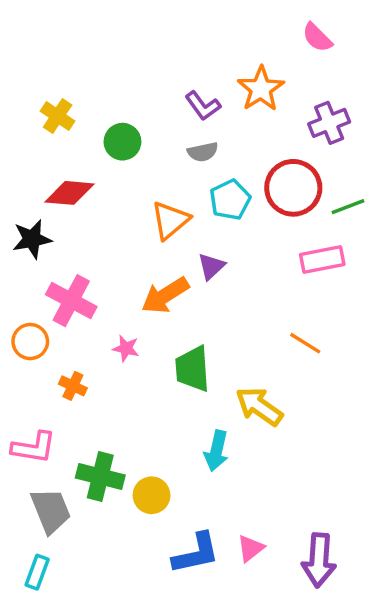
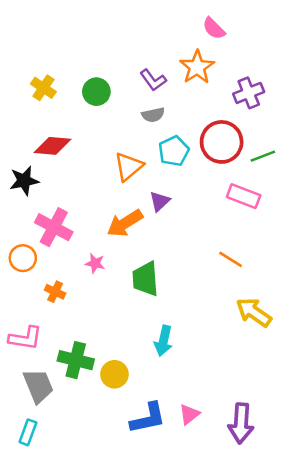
pink semicircle: (317, 37) -> (214, 28), moved
green circle: (122, 142) -> (96, 92), moved
pink rectangle: (322, 260) -> (244, 196), turned 32
yellow arrow: (259, 406) -> (254, 312), moved

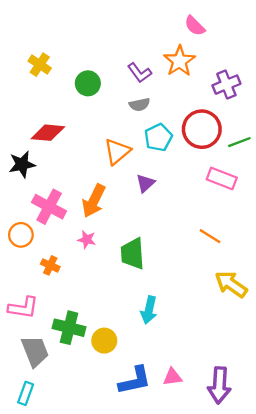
yellow cross: (43, 88) -> (40, 65), moved
orange arrow: (125, 223) -> (94, 201), moved, turned -32
pink triangle: (189, 414) -> (172, 377), turned 30

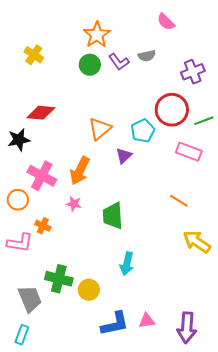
orange star: (179, 61) -> (97, 35), moved
green circle: (88, 83) -> (90, 65), moved
gray semicircle: (140, 104) -> (147, 56), moved
cyan pentagon: (158, 137) -> (143, 131), moved
pink L-shape: (23, 308) -> (20, 243), moved

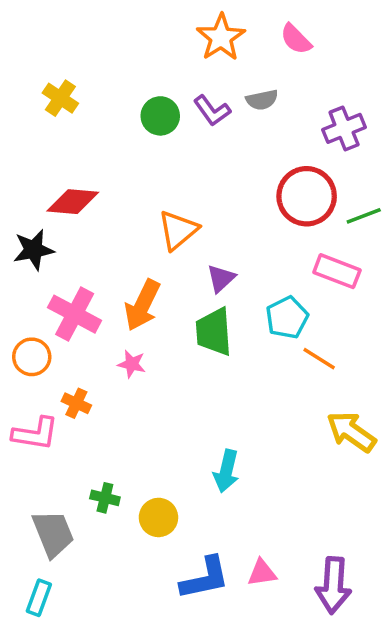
orange star: (97, 35) -> (221, 37), moved
cyan pentagon: (143, 131) -> (287, 318), moved
green trapezoid: (113, 216) -> (214, 332), moved
green cross: (59, 279) -> (105, 498), size x0.6

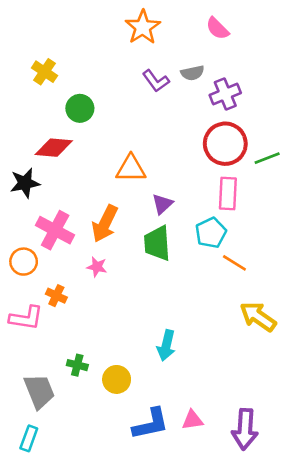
orange star: (221, 37) -> (143, 27), moved
green circle: (160, 116) -> (80, 108), moved
purple cross: (344, 128) -> (225, 94), moved
orange triangle: (178, 230) -> (131, 169), turned 40
pink rectangle: (337, 271) -> (228, 193), moved, turned 72

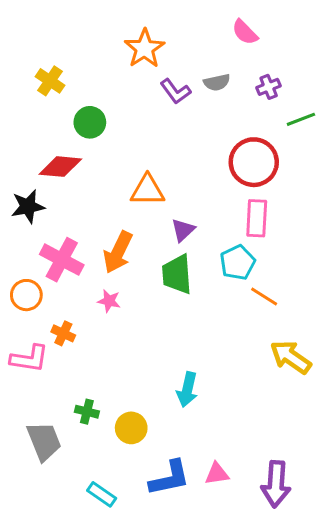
orange star: (143, 27) -> (144, 48), moved
purple cross: (225, 94) -> (269, 87), moved, size x0.7
green line: (267, 158) -> (301, 119), moved
cyan rectangle: (29, 438) -> (102, 494), moved, turned -75

